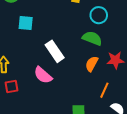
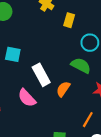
cyan square: (26, 23) -> (13, 54), moved
orange semicircle: (92, 64) -> (63, 89), moved

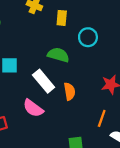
green semicircle: (81, 65) -> (58, 55), moved
orange semicircle: (63, 89) -> (70, 91), turned 147

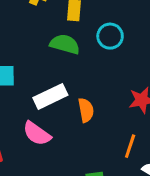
green semicircle: (58, 55) -> (65, 44), moved
white rectangle: (44, 81) -> (50, 96), turned -75

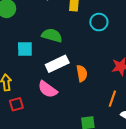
green semicircle: (65, 44) -> (52, 35), moved

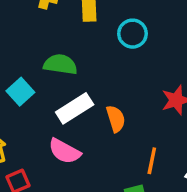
cyan square: (25, 49) -> (20, 92), turned -35
orange line: (112, 99) -> (152, 161), moved

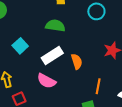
cyan circle: (133, 34) -> (96, 11), moved
green semicircle: (60, 64) -> (55, 26), moved

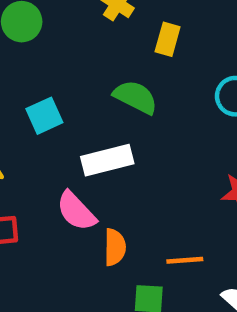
orange semicircle: (77, 61) -> (115, 247), moved
orange line: (98, 86) -> (185, 260), turned 56

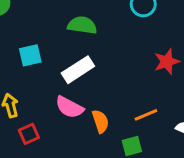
cyan square: (44, 116) -> (30, 55), turned 30

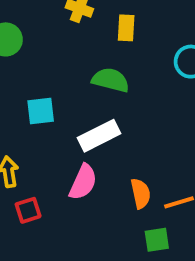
pink semicircle: (69, 107) -> (83, 182), turned -100
orange semicircle: (100, 121) -> (141, 194), moved

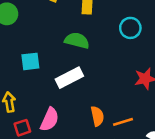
pink semicircle: (83, 182) -> (50, 119), moved

